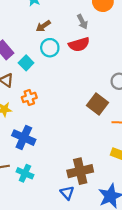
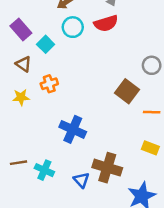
blue cross: (24, 138) -> (73, 129), moved
brown cross: (80, 171) -> (107, 168), turned 30
blue triangle: (67, 193) -> (81, 180), moved

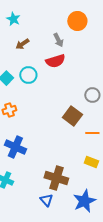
cyan circle: (73, 27) -> (28, 75), moved
blue cross: (73, 129) -> (15, 147), moved
blue triangle: (81, 180) -> (46, 200), moved

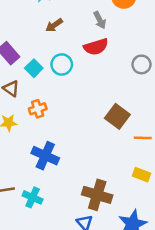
gray circle: (92, 95) -> (141, 64), moved

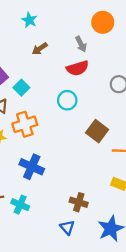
cyan circle: (62, 64) -> (67, 100), moved
orange cross: (38, 109) -> (25, 124), size x1.5
brown cross: (97, 195) -> (79, 202), size x0.7

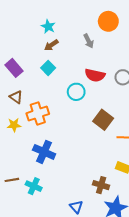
cyan star: (29, 20) -> (48, 27), moved
red semicircle: (78, 68) -> (95, 75), moved, turned 30
cyan square: (21, 88) -> (48, 68), moved
brown cross: (79, 202) -> (101, 185), moved

